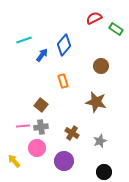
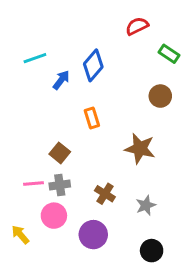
green rectangle: (116, 29) -> (169, 54), moved
brown circle: (101, 66) -> (160, 96), moved

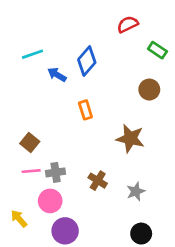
blue arrow: (61, 80) -> (57, 75), turned -96
brown square: (60, 153) -> (30, 143), moved
purple circle: (93, 235) -> (65, 231), moved

